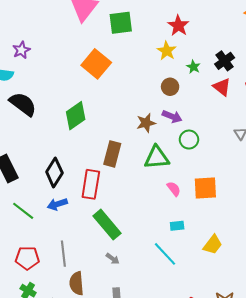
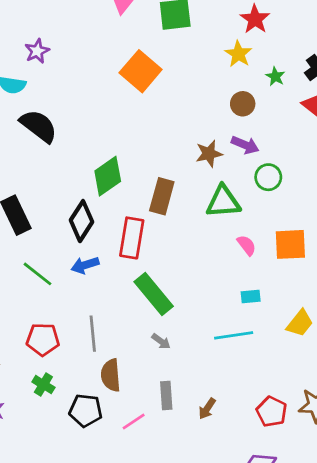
green diamond: (76, 116) -> (108, 176), moved
cyan line: (165, 254) -> (234, 335), turned -56

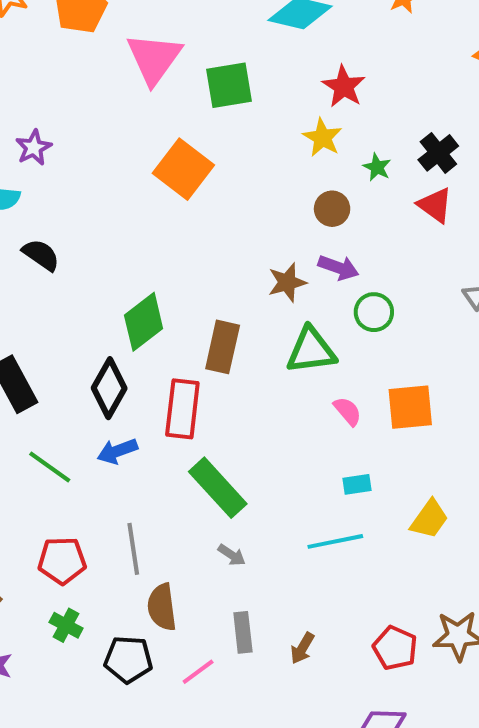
black semicircle: (39, 126) -> (41, 255), size x0.7

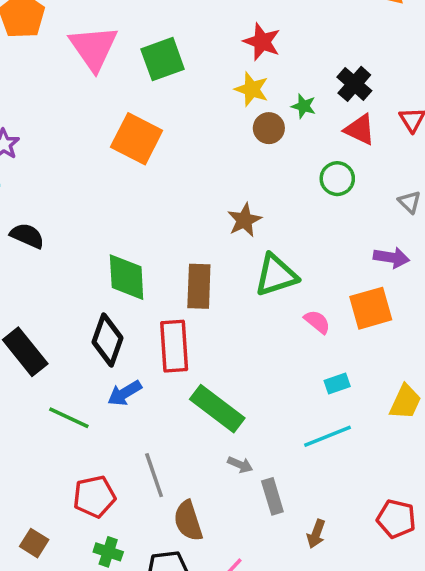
brown circle: (332, 209) -> (269, 128), moved
purple arrow: (338, 268) -> (391, 258), moved
green circle: (374, 312) -> (337, 179), moved
green diamond: (144, 322) -> (127, 277), turned -45
gray rectangle: (243, 632) -> (272, 496), moved

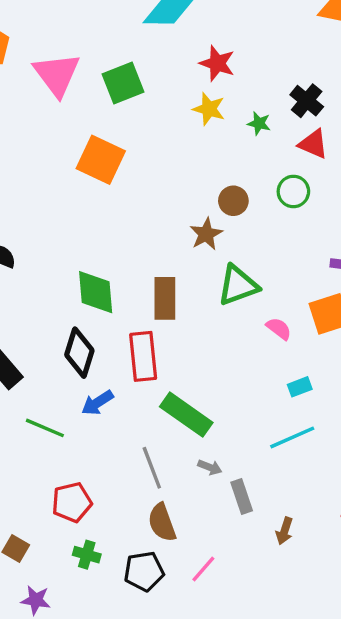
brown circle: (269, 128) -> (233, 201), moved
gray line: (154, 475) -> (152, 468), moved

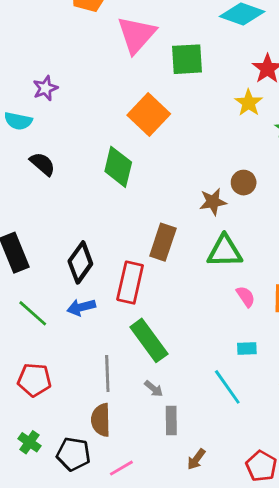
green diamond: (96, 292) -> (118, 167), moved
cyan line: (292, 437) -> (227, 387), turned 60
green cross: (87, 555) -> (29, 442), moved

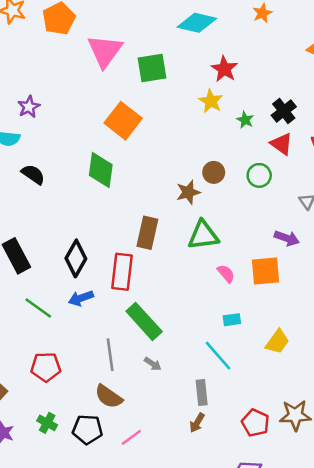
brown semicircle: (101, 420) -> (109, 397), turned -48
gray rectangle: (171, 420) -> (202, 393), moved

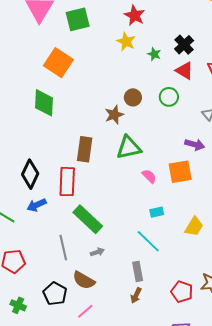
gray arrow: (153, 364) -> (97, 252), turned -48
brown semicircle: (109, 397) -> (84, 280), moved
black pentagon: (87, 429) -> (55, 294), moved, turned 30

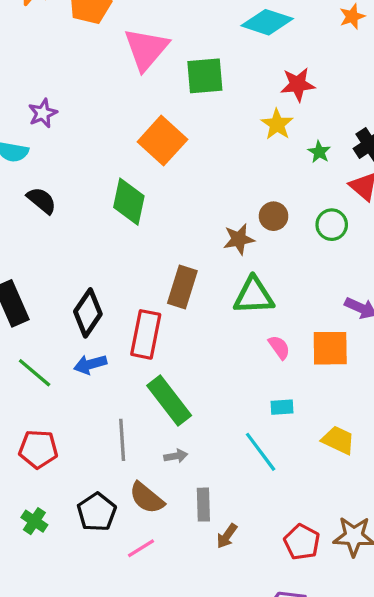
red star: (135, 15) -> (298, 84), turned 30
yellow trapezoid: (194, 227) -> (338, 440), turned -105
gray rectangle: (138, 271) -> (203, 505), moved

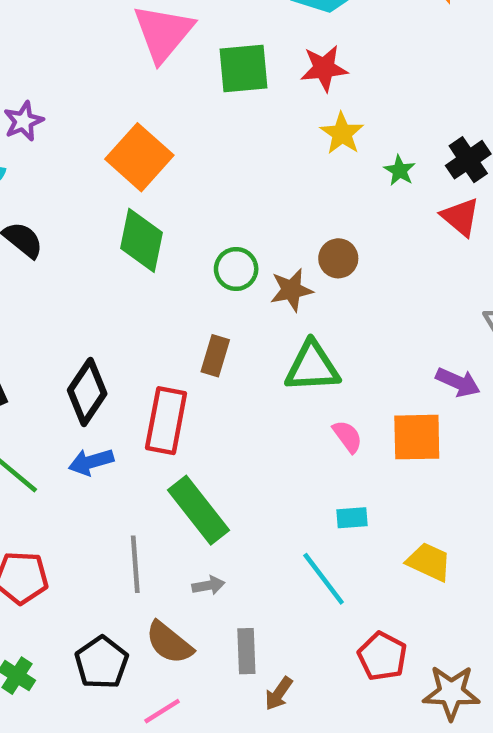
red star: (298, 84) -> (324, 68), moved
orange square: (162, 141) -> (139, 157), moved
green circle: (332, 225) -> (236, 269), moved
brown rectangle: (182, 287) -> (215, 356), size x0.7
red pentagon: (302, 542) -> (382, 656), moved

